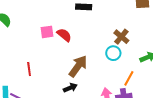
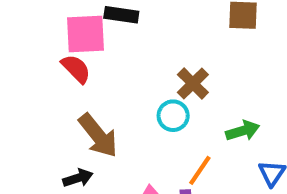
pink square: (47, 32) -> (86, 34), moved, size x1.5
brown arrow: (78, 66) -> (98, 136), turned 100

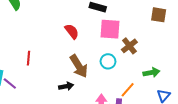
pink square: (86, 34) -> (110, 29), moved
cyan circle: (173, 116) -> (108, 61), moved

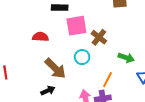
red semicircle: (72, 31) -> (40, 37), turned -35
green arrow: (151, 73) -> (126, 58), turned 42

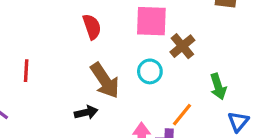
red semicircle: (40, 37) -> (92, 27), turned 56
green arrow: (126, 58) -> (218, 86), turned 42

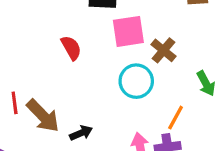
cyan circle: (150, 71) -> (136, 81), size x1.4
brown arrow: (105, 80) -> (43, 116), moved

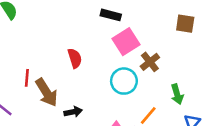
pink square: (128, 31) -> (126, 42), turned -36
red semicircle: (71, 48) -> (75, 58), moved

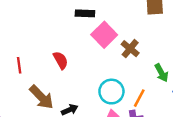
red line: (27, 78) -> (19, 65), moved
cyan circle: (124, 81) -> (111, 92), moved

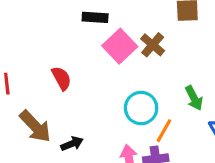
brown cross: (130, 49) -> (153, 45), moved
cyan circle: (111, 92) -> (141, 108), moved

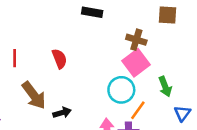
brown cross: (153, 45) -> (136, 40), turned -30
pink square: (120, 46) -> (136, 63), moved

